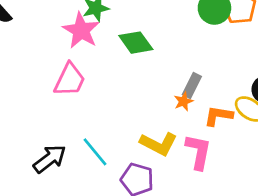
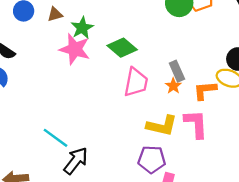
pink trapezoid: (70, 80) -> (136, 82), moved
gray rectangle: (192, 85) -> (177, 71), turned -36
cyan line: (95, 152) -> (56, 138), moved

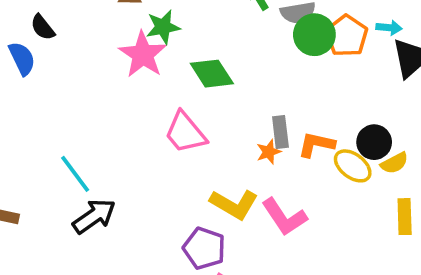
pink trapezoid: (136, 82) -> (185, 133), moved, turned 112
orange L-shape: (205, 90) -> (316, 144), moved
pink L-shape: (196, 124) -> (284, 217), turned 132

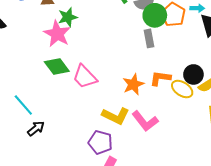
green diamond: (212, 74) -> (57, 66), moved
gray rectangle: (280, 132) -> (149, 38), moved
orange star: (269, 152) -> (133, 84), size x1.5
black arrow: (94, 216) -> (36, 128), size x0.7

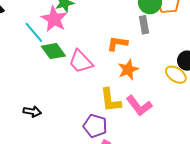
orange L-shape: (160, 78) -> (117, 44), moved
cyan line: (23, 105) -> (34, 32), moved
yellow L-shape: (116, 116) -> (110, 100), turned 56
black arrow: (36, 128) -> (32, 112), turned 48

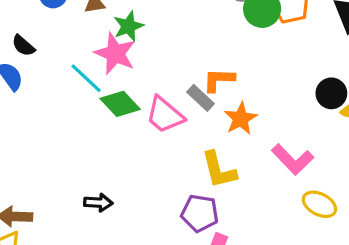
gray rectangle: (144, 25) -> (200, 98), moved, turned -30
yellow ellipse: (176, 75) -> (319, 204), moved
pink L-shape: (139, 106) -> (293, 159), moved

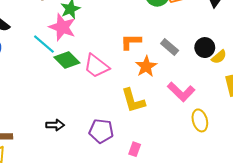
gray rectangle: (200, 98) -> (170, 47), moved
yellow ellipse: (319, 204) -> (200, 120), turned 50
purple pentagon: (200, 213) -> (101, 131), moved

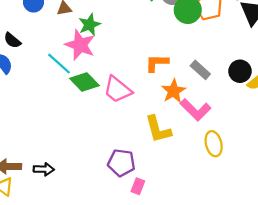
pink L-shape: (181, 92) -> (195, 110), moved
yellow ellipse: (200, 120) -> (214, 144), moved
black arrow: (55, 125) -> (44, 169), moved
pink rectangle: (135, 149) -> (138, 186), moved

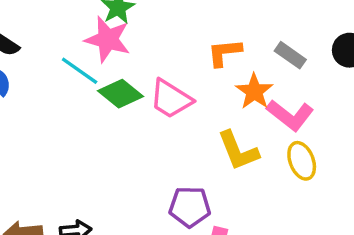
yellow ellipse: (214, 144) -> (302, 161), moved

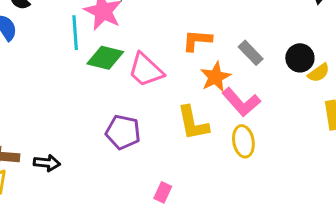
cyan line: (80, 71) -> (75, 33), turned 40
green diamond: (121, 94) -> (105, 58), turned -36
purple pentagon: (190, 207) -> (123, 132), moved

